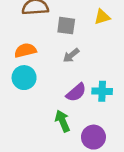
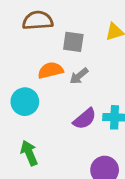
orange semicircle: (25, 50) -> (50, 70), moved
green arrow: (62, 121) -> (29, 153), moved

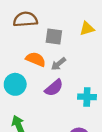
orange semicircle: (50, 70) -> (36, 59), turned 36
purple semicircle: (85, 119) -> (54, 88), moved

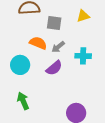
cyan cross: (87, 97) -> (83, 56), moved

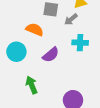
gray arrow: (58, 47) -> (71, 19), moved
green arrow: (23, 101) -> (32, 85), moved

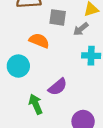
purple semicircle: (51, 55) -> (58, 87), moved

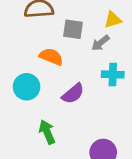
purple semicircle: (58, 87) -> (73, 94), moved

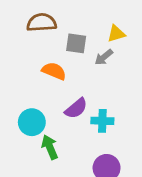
cyan cross: (113, 74) -> (102, 121), moved
cyan circle: (27, 87) -> (32, 122), moved

